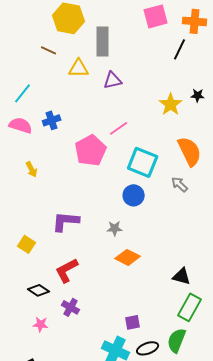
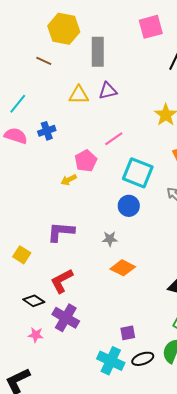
yellow triangle: (79, 68) -> (79, 95), moved
pink pentagon: (91, 150) -> (86, 161), size x0.7
yellow arrow: (32, 169) -> (69, 180), moved, turned 91
purple cross: (71, 307) -> (66, 318), size x1.5

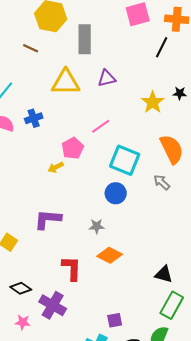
purple triangle: (108, 91) -> (107, 78), moved
yellow triangle: (79, 95) -> (66, 82), size x1.4
red L-shape: (62, 281) -> (72, 268), moved, turned 120

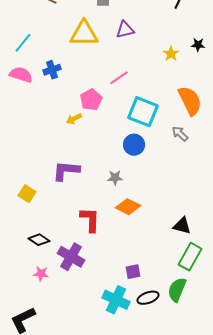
yellow star: (153, 102) -> (171, 54), size x0.7

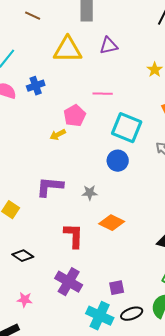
pink line: (119, 78) -> (103, 94), turned 36
gray star: (115, 178) -> (90, 193), moved
purple cross: (71, 257) -> (69, 282), moved
pink star: (41, 274) -> (25, 300), moved

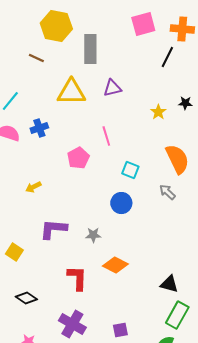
pink line: (103, 94) -> (106, 136), turned 72
cyan square: (127, 128) -> (130, 170), size x0.6
yellow arrow: (58, 135) -> (33, 187), moved

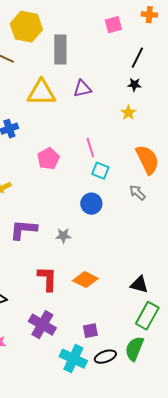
pink square: (143, 24) -> (113, 25), size x0.7
orange cross: (182, 29) -> (149, 15), moved, size x0.7
black star: (185, 103) -> (134, 85), moved
pink line: (106, 136) -> (90, 148), moved
orange diamond: (115, 265) -> (85, 280), moved

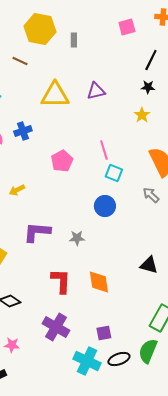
gray rectangle: (60, 50) -> (74, 40), moved, size x0.5
orange diamond: (85, 280) -> (99, 282), turned 55
black triangle: (139, 285) -> (149, 265), moved

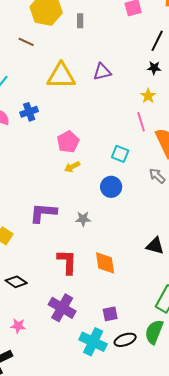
pink line: (104, 150) -> (141, 122), moved
yellow arrow: (17, 190) -> (72, 167), moved

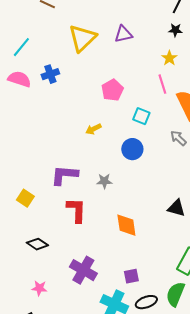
yellow triangle: (61, 76) -> (82, 38), turned -44
pink pentagon: (68, 142) -> (112, 90), moved
red L-shape: (67, 262) -> (76, 210), moved

